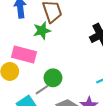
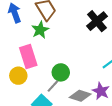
pink rectangle: (24, 55) -> (28, 57), turned 70

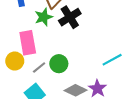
black cross: (97, 21) -> (70, 17), moved
gray line: (53, 86) -> (39, 67), moved

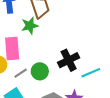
black cross: (70, 17) -> (69, 60), moved

